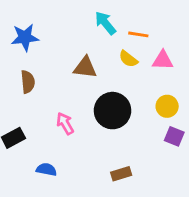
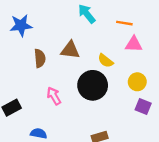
orange line: (138, 34) -> (124, 23), moved
yellow semicircle: (128, 59) -> (106, 61), moved
brown semicircle: (28, 82) -> (40, 58), moved

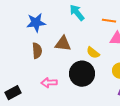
blue star: (21, 25) -> (36, 23), moved
pink arrow: (54, 96) -> (49, 83), turned -63

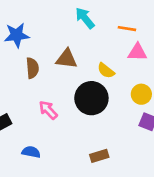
blue star: (36, 23) -> (17, 35), moved
pink arrow: (49, 83) -> (48, 110), turned 49

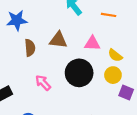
pink triangle: (137, 52) -> (92, 43), moved
yellow semicircle: (106, 71) -> (115, 55), moved
yellow circle: (141, 94) -> (113, 75), moved

